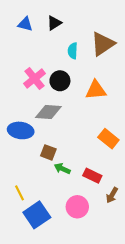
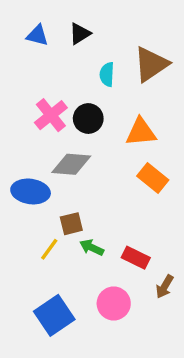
orange rectangle: (108, 139) -> (153, 178), moved
brown square: (48, 152) -> (71, 224), turned -35
yellow line: (19, 193) -> (49, 249), moved, turned 63

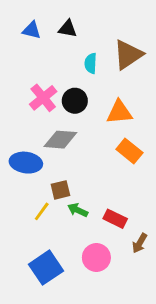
black triangle: (80, 34) -> (68, 29), turned 42

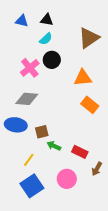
cyan semicircle: (91, 63) -> (46, 39), moved, turned -136
black circle: (75, 101) -> (52, 60), moved
gray diamond: (60, 140) -> (27, 99), moved
blue ellipse: (26, 163) -> (16, 125), moved
yellow line: (42, 211) -> (29, 160), moved

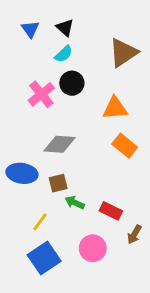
black triangle: (47, 20) -> (65, 28), turned 32
blue triangle: (22, 21) -> (30, 29), turned 40
gray diamond: (27, 99) -> (59, 144), moved

